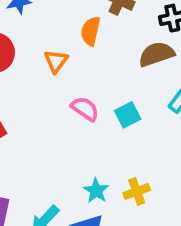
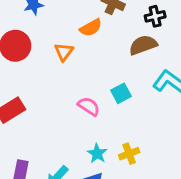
orange semicircle: (91, 31) -> (91, 28), turned -130
pink semicircle: (85, 109) -> (89, 106), moved

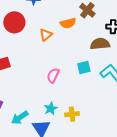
cyan square: (121, 93) -> (84, 67), moved
pink semicircle: (89, 106) -> (53, 75), turned -112

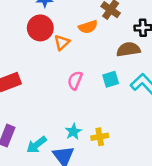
red circle: (14, 22) -> (40, 28), moved
pink semicircle: (53, 75) -> (75, 80), moved

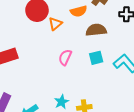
brown semicircle: (128, 49) -> (96, 30), moved

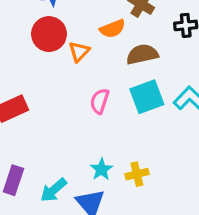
cyan square: (96, 58) -> (147, 97), size x1.5

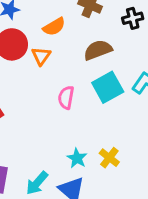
orange semicircle: (112, 29) -> (54, 27), moved
yellow cross: (137, 174) -> (109, 158), turned -30

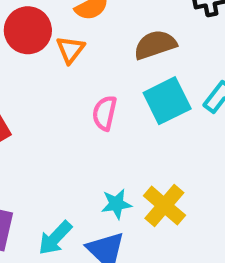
cyan star: (77, 158) -> (116, 204), turned 30
yellow cross: (109, 158) -> (164, 206), size x1.4

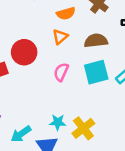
red circle: (28, 30) -> (24, 52), moved
orange triangle: (70, 50) -> (60, 37), moved

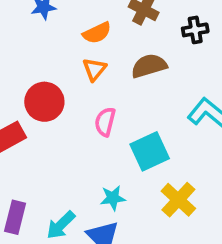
cyan square: (96, 72) -> (150, 151), moved
yellow cross: (83, 128) -> (178, 200), moved

